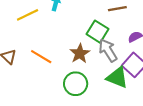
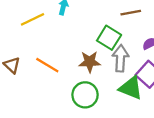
gray arrow: (108, 50) -> (120, 58), turned 35
brown star: (80, 53) -> (90, 62), turned 30

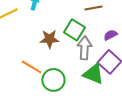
brown star: (90, 62) -> (49, 39), moved
orange line: (47, 65) -> (31, 67), moved

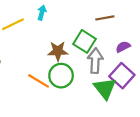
green triangle: (93, 74) -> (105, 88), turned 30
green circle: (53, 80) -> (61, 76), moved

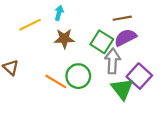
purple semicircle: (123, 47) -> (125, 37), moved, size x1.5
brown star: (58, 51) -> (64, 39), moved

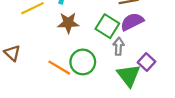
gray arrow: (113, 61) -> (119, 46), size x0.7
purple square: (139, 76) -> (147, 62), size x0.7

